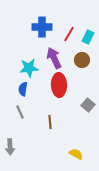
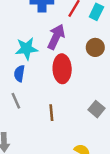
purple arrow: (54, 58) -> (56, 37), turned 50
brown circle: (82, 60) -> (95, 47), moved
gray square: (88, 105) -> (96, 109), moved

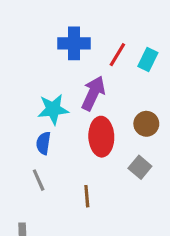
brown circle: (95, 47) -> (146, 124), moved
gray square: (96, 109) -> (140, 167), moved

